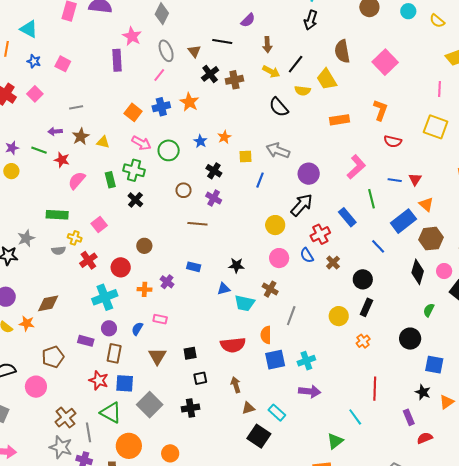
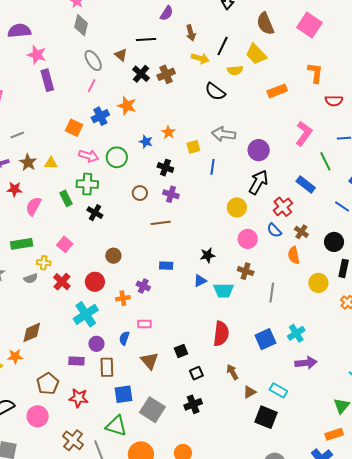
pink star: (132, 36) -> (37, 55), moved
orange semicircle: (266, 335) -> (294, 255), moved
red semicircle: (233, 345) -> (221, 334), turned -65
red star: (99, 380) -> (79, 398), moved

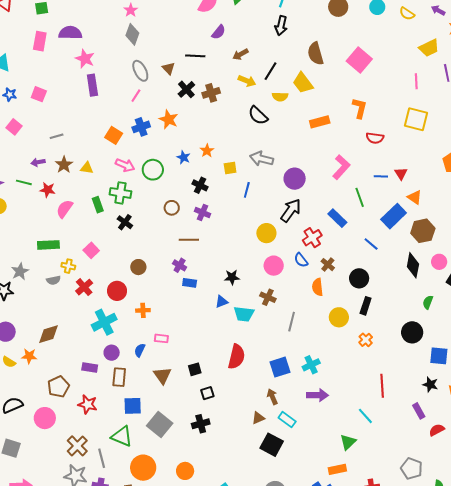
brown arrow: (191, 33) -> (240, 54), turned 70
purple cross: (143, 286) -> (180, 265), moved
brown arrow: (232, 372) -> (272, 397), moved

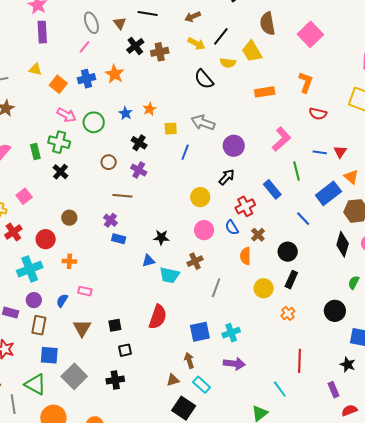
yellow triangle: (87, 168) -> (35, 69), moved
black arrow: (291, 210) -> (227, 177), size x0.7
brown cross: (268, 297) -> (195, 261), turned 35

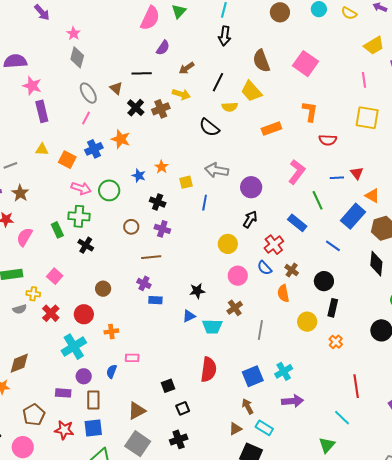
yellow arrow: (196, 44) -> (181, 94), moved
brown triangle: (82, 328) -> (137, 411), moved, turned 42
blue square: (49, 355) -> (93, 428), moved

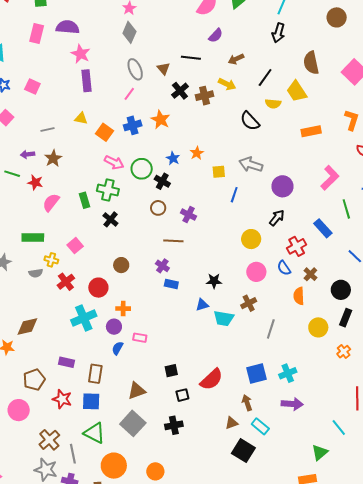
black cross: (158, 202) -> (162, 181), moved
red semicircle: (209, 370) -> (211, 379), moved, turned 30
purple circle: (84, 376) -> (114, 327), moved

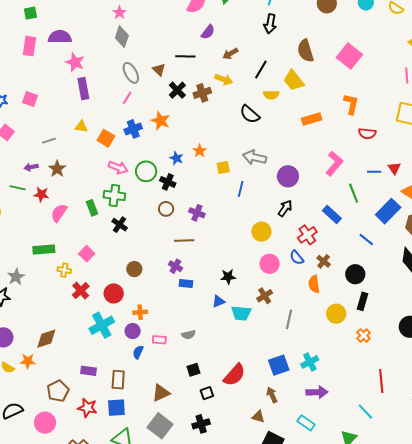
gray semicircle: (36, 273) -> (189, 335), moved
brown triangle: (232, 423) -> (258, 417), turned 40
cyan rectangle: (260, 426) -> (306, 423), moved

